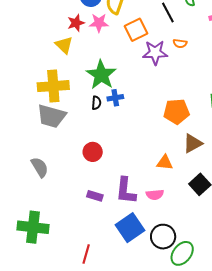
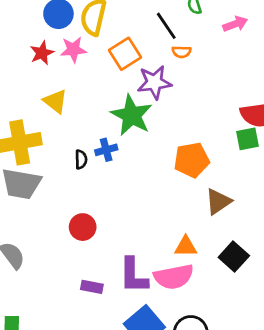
orange semicircle: (180, 43) -> (181, 52), moved
yellow triangle: (64, 45) -> (55, 101), moved
green star: (101, 75) -> (132, 115), moved
orange triangle: (165, 163) -> (186, 246), moved
pink semicircle: (155, 195) -> (174, 277), size x1.6

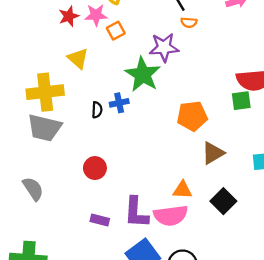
orange square: (125, 54) -> (116, 31), moved, size x0.7

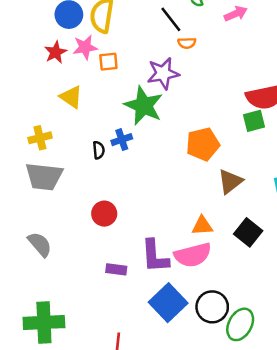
orange square: (116, 31) -> (108, 62), turned 30
yellow cross: (45, 92) -> (40, 138), size x0.6

